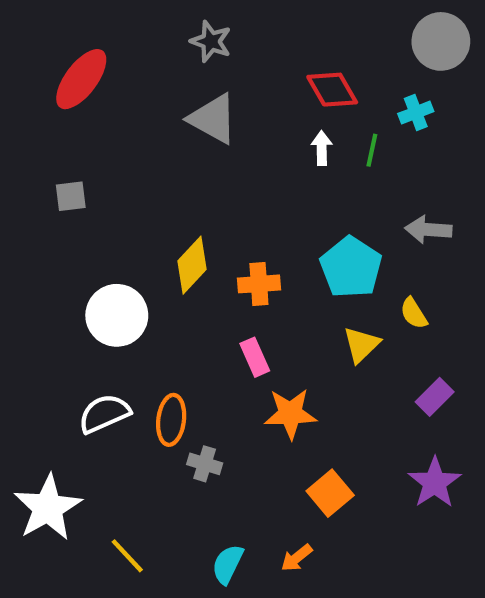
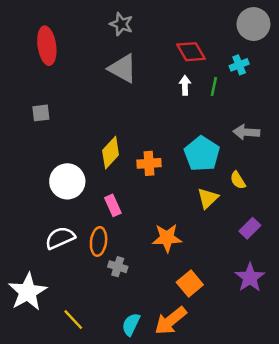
red ellipse: (81, 79) -> (47, 46), turned -45
pink rectangle: (255, 357) -> (113, 205), moved
orange arrow: (297, 558) -> (171, 321), size x1.8

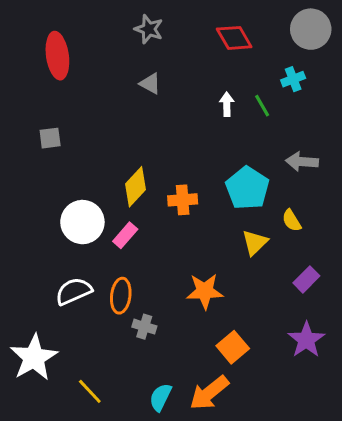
red diamond: (191, 52) -> (234, 38), moved
gray triangle: (123, 68) -> (150, 84), size x0.6
green line: (214, 86) -> (262, 106), turned -42
pink rectangle: (113, 205) -> (125, 235), moved, turned 65

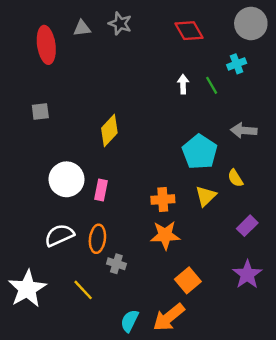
gray triangle: (150, 84) -> (82, 28), moved, turned -36
yellow diamond: (135, 187) -> (109, 131), moved
orange cross: (183, 200) -> (163, 200), moved
pink rectangle: (125, 235) -> (101, 190), turned -30
yellow line: (90, 391) -> (83, 290), moved

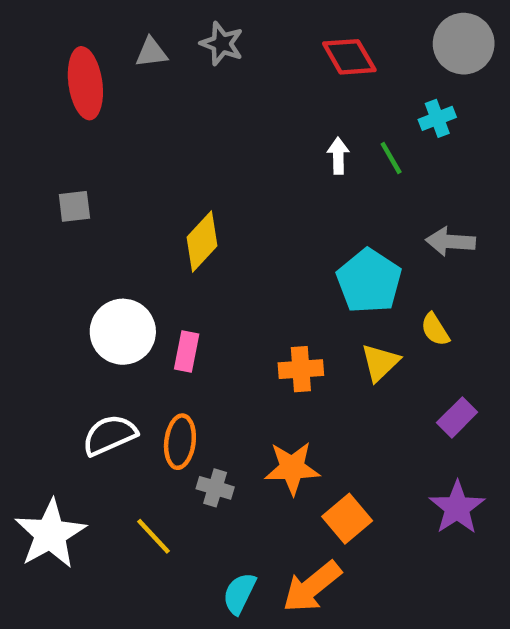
orange star: (165, 235) -> (292, 468), moved

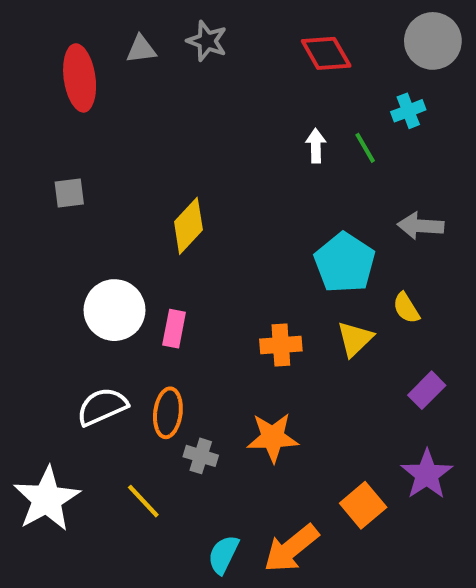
orange square: (347, 519) -> (363, 505), moved

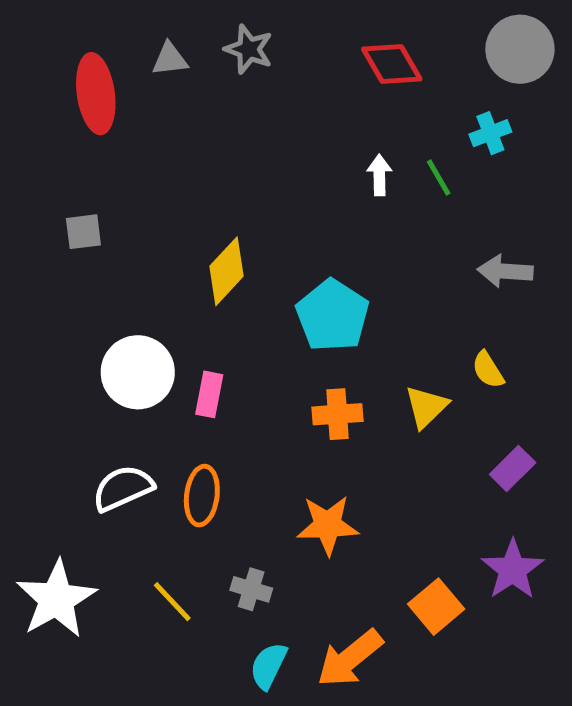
cyan pentagon: (345, 263) -> (333, 316), moved
gray cross: (201, 456) -> (251, 589), moved

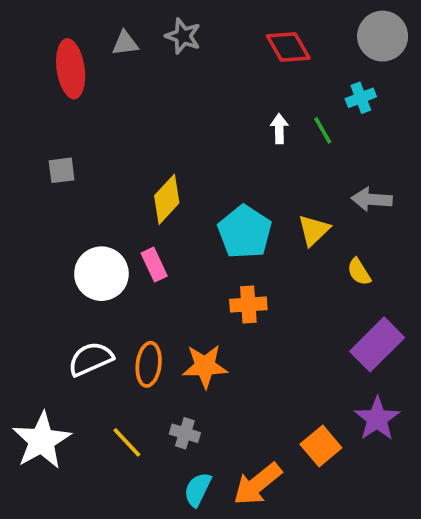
pink rectangle: (209, 394) -> (154, 265), moved, turned -36
yellow triangle: (426, 407) -> (314, 230), moved
purple rectangle: (513, 468) -> (377, 344), size x1.6
orange star: (328, 525) -> (205, 366), moved

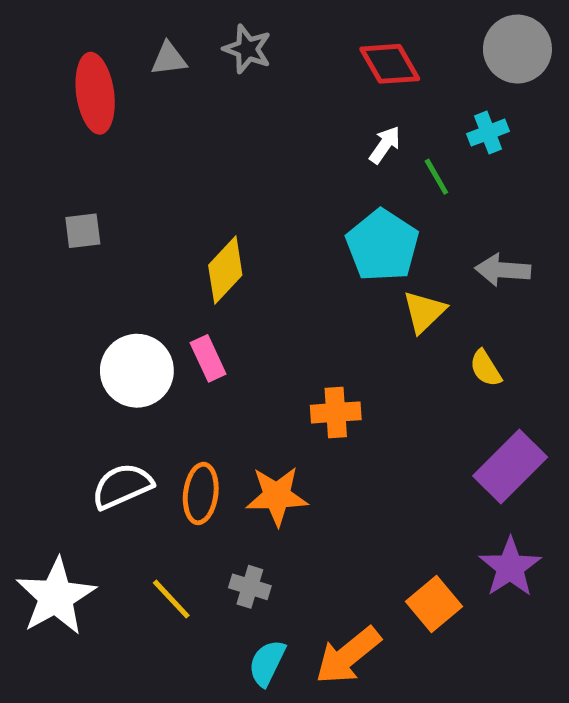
white arrow: (279, 129) -> (385, 145), moved, turned 36
cyan pentagon: (245, 232) -> (382, 245), moved

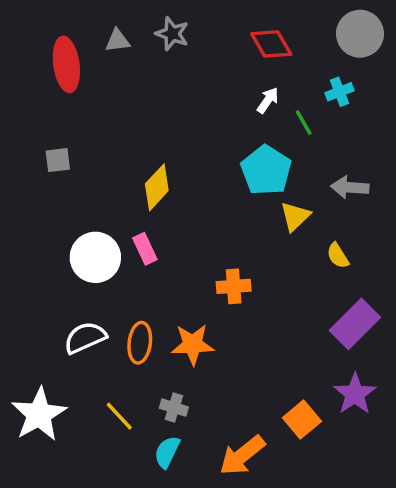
cyan semicircle: (267, 663) -> (167, 452), moved

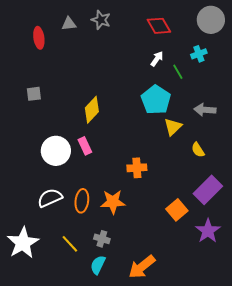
red ellipse: (66, 64) -> (39, 38), size x0.7
orange square: (302, 420) -> (177, 210), moved

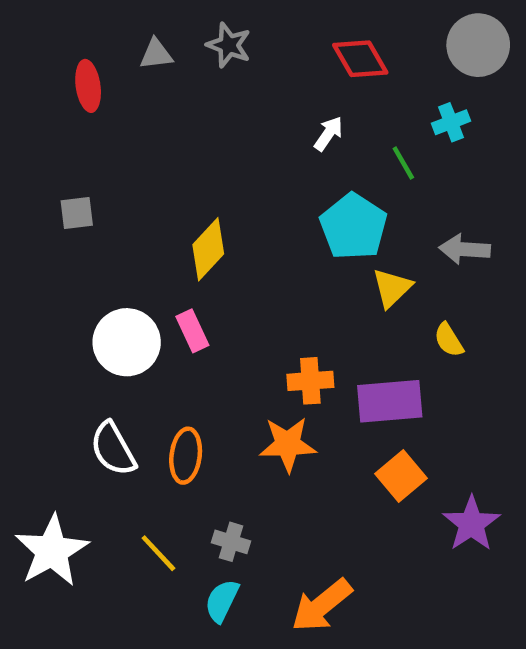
white arrow: (157, 59) -> (329, 134), moved
purple rectangle: (208, 190) -> (390, 401), moved, turned 40
white semicircle: (50, 198) -> (113, 449), turned -95
orange star: (113, 202) -> (288, 444), moved

